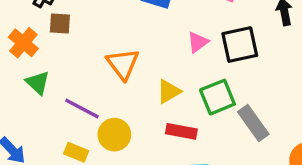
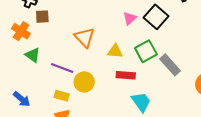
black square: (240, 45) -> (156, 17), turned -30
yellow triangle: (169, 91) -> (115, 51), turned 42

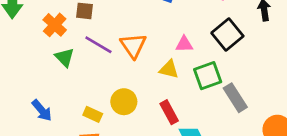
pink triangle: (130, 18) -> (184, 44), moved, turned 32
purple line: (62, 68) -> (98, 45), moved
red rectangle: (126, 75) -> (169, 112), moved, turned 48

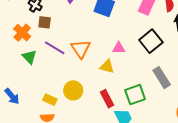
green square: (208, 76) -> (135, 95), moved
gray rectangle: (235, 98) -> (162, 78), moved

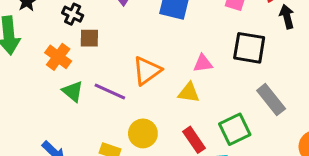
black square: (151, 41) -> (249, 48), turned -35
purple line: (55, 48) -> (110, 91), moved
orange triangle: (81, 49) -> (147, 71), turned 35

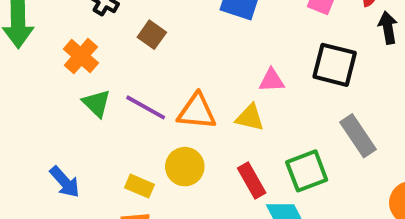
brown square: (89, 38) -> (152, 35), moved, turned 30
orange triangle: (147, 71) -> (197, 112), moved, turned 36

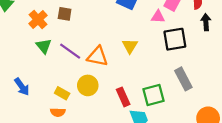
brown square: (152, 35) -> (65, 14), moved, turned -32
black square: (335, 65) -> (175, 39), turned -30
pink triangle: (272, 80) -> (158, 17), moved
yellow triangle: (250, 118) -> (130, 46), moved, turned 42

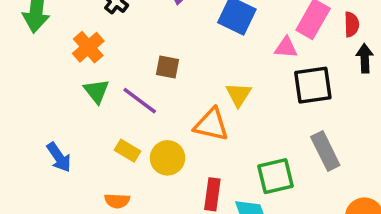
brown square: (65, 14) -> (168, 67), moved
orange triangle: (97, 56) -> (211, 125), moved
yellow rectangle: (62, 93) -> (128, 151), moved
red rectangle: (123, 97) -> (212, 194), moved, turned 30

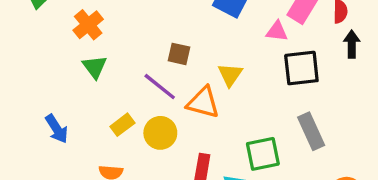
brown square: (168, 67) -> (179, 54), moved
purple line: (140, 101) -> (160, 87), moved
yellow rectangle: (128, 151) -> (122, 125), turned -70

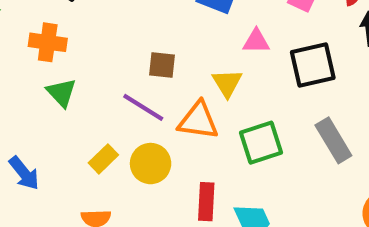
orange cross: (88, 25) -> (48, 42), turned -36
pink triangle: (277, 31) -> (256, 41), moved
green square: (263, 154) -> (261, 143), moved

